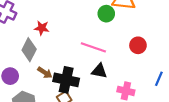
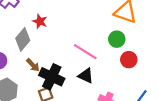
green circle: (106, 14) -> (117, 39), moved

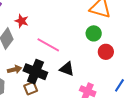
pink line: (85, 52) -> (48, 45), moved
brown arrow: (33, 65) -> (15, 70), moved, turned -56

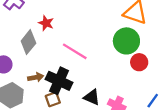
green circle: (94, 33) -> (126, 41), size x1.5
black triangle: (67, 69) -> (92, 97), moved

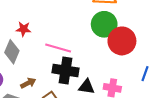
red circle: (139, 62) -> (122, 41), size x1.6
black cross: (59, 81) -> (66, 70), moved

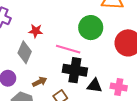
green circle: (104, 24) -> (91, 28), moved

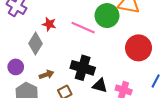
green circle: (91, 28) -> (107, 16), moved
pink line: (68, 49) -> (83, 28), moved

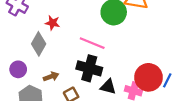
pink line: (83, 28) -> (92, 43), moved
red circle: (139, 48) -> (149, 77), moved

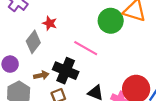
black cross: (89, 68) -> (66, 71), moved

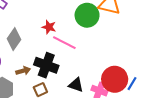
red star: (50, 23) -> (49, 27), moved

